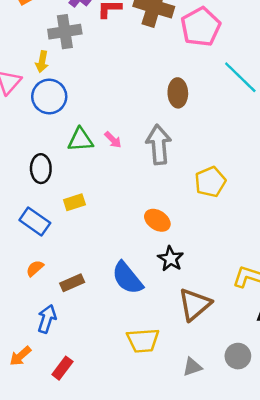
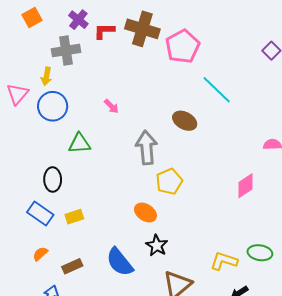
brown ellipse: (178, 93) -> (185, 121), moved, turned -60
pink arrow: (113, 140) -> (111, 106), moved
black ellipse: (41, 169) -> (53, 179), moved
yellow pentagon: (210, 182) -> (169, 182), moved
yellow rectangle: (74, 202) -> (74, 217), moved

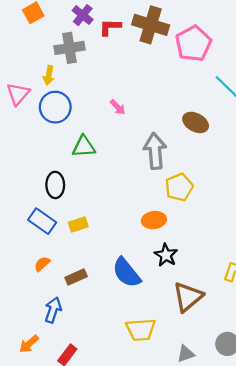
orange ellipse: (145, 213) -> (154, 220), turned -40

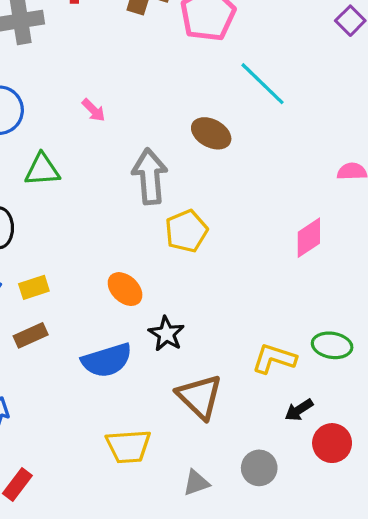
orange ellipse: (154, 220) -> (125, 289), moved, turned 50
blue semicircle: (126, 273) -> (107, 360), turned -68
brown rectangle: (76, 277) -> (31, 335), moved
brown triangle: (188, 297) -> (200, 397), turned -36

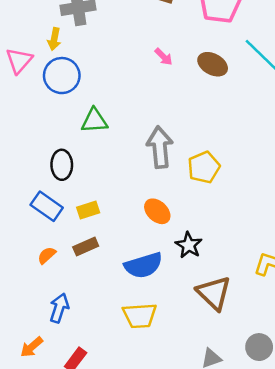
pink arrow: (94, 110) -> (164, 57), moved
brown ellipse: (211, 133) -> (213, 64), moved
gray arrow: (150, 176) -> (160, 147), moved
yellow trapezoid: (128, 446) -> (140, 316), moved

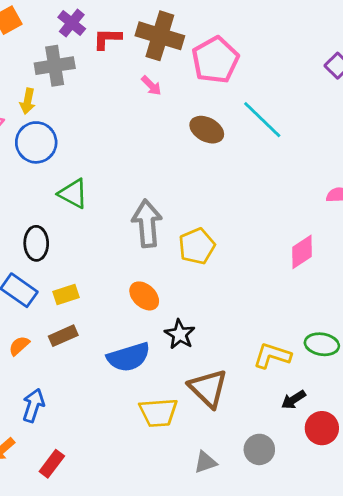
pink arrow: (164, 57) -> (151, 86), moved
green triangle: (94, 121) -> (73, 194), turned 32
yellow trapezoid: (140, 316) -> (158, 412), moved

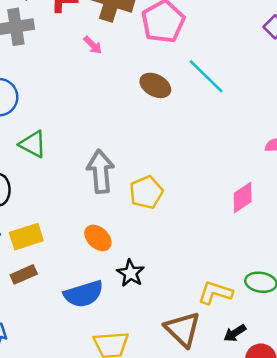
pink arrow: (151, 86) -> (93, 45), moved
yellow rectangle: (66, 295) -> (26, 237), size x1.4
brown triangle: (208, 388) -> (183, 329), moved

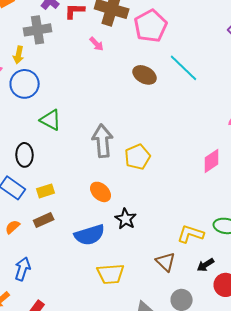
yellow rectangle: (26, 237) -> (46, 191), size x0.7
brown triangle: (183, 329) -> (166, 262), size x0.7

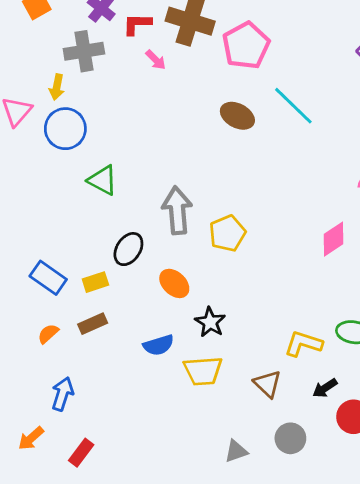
pink arrow: (97, 44) -> (156, 60), moved
black ellipse: (25, 155) -> (128, 249), moved, turned 35
blue semicircle: (90, 235) -> (159, 345), size x0.7
yellow trapezoid: (111, 274) -> (203, 371), moved

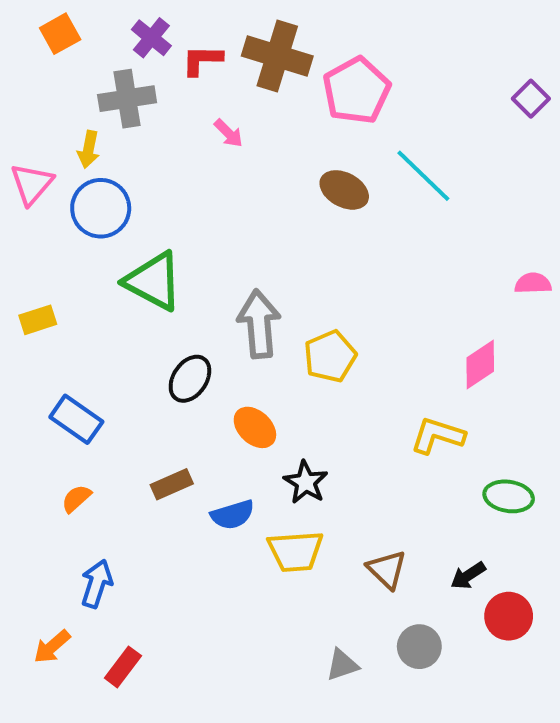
pink arrow: (156, 60) -> (229, 133), moved
green triangle: (103, 180) -> (153, 281), size x1.4
yellow rectangle: (95, 282) -> (38, 320), moved
brown rectangle: (93, 324) -> (172, 484), moved
yellow L-shape: (303, 344) -> (438, 436), moved

